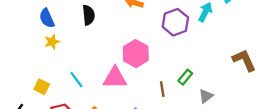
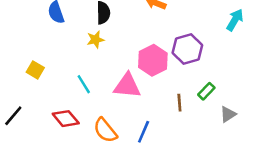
purple hexagon: (175, 22) -> (187, 49), moved
yellow star: (52, 42) -> (95, 40), moved
yellow square: (42, 87) -> (35, 70), moved

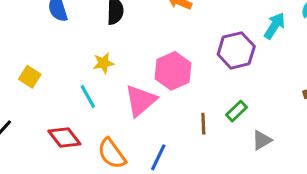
yellow star: (95, 40) -> (103, 63), moved
purple hexagon: (187, 49) -> (236, 50), moved
pink triangle: (127, 86) -> (141, 101), turned -48

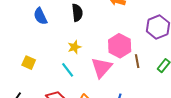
brown line: (203, 124) -> (137, 61), moved

